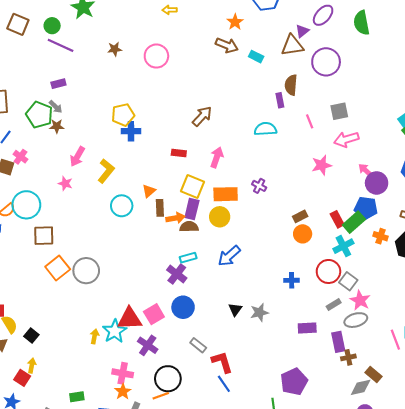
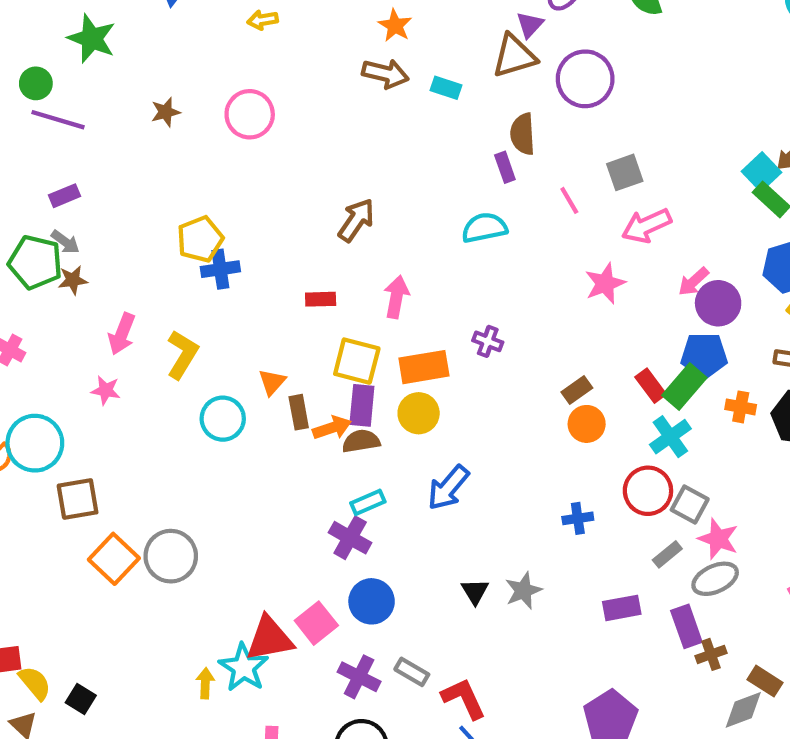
pink arrow: (366, 170) -> (693, 282), turned -77
purple cross: (148, 345) -> (359, 677), moved

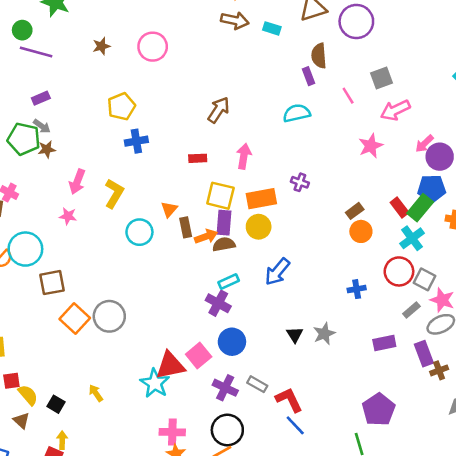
yellow pentagon: (200, 239) -> (121, 106), moved
yellow arrow: (205, 683) -> (96, 393), moved, turned -36

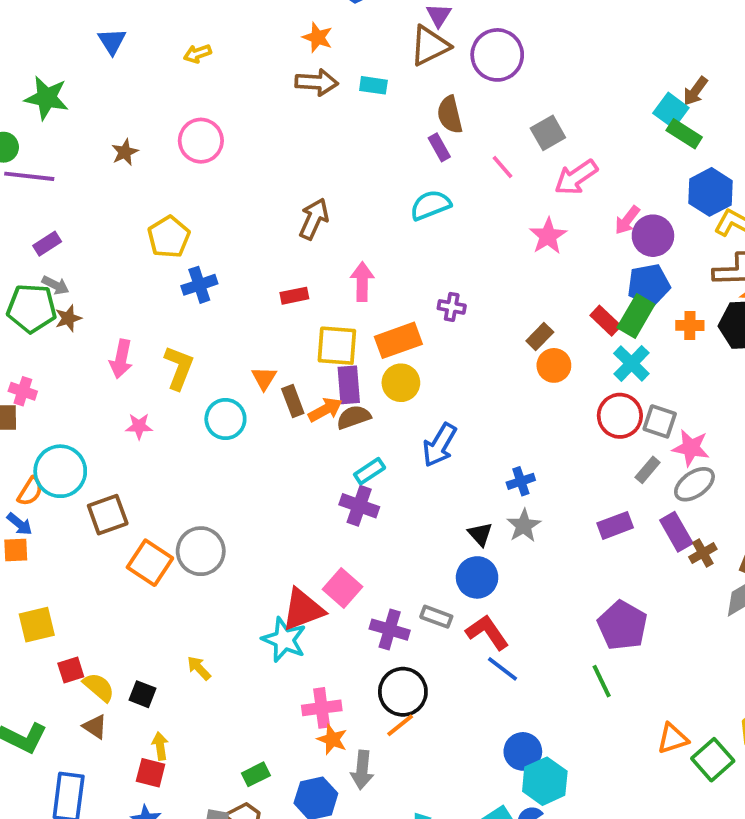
pink star: (68, 216) -> (139, 426), moved
blue cross: (357, 289) -> (521, 481), moved
blue circle: (232, 342) -> (477, 577), moved

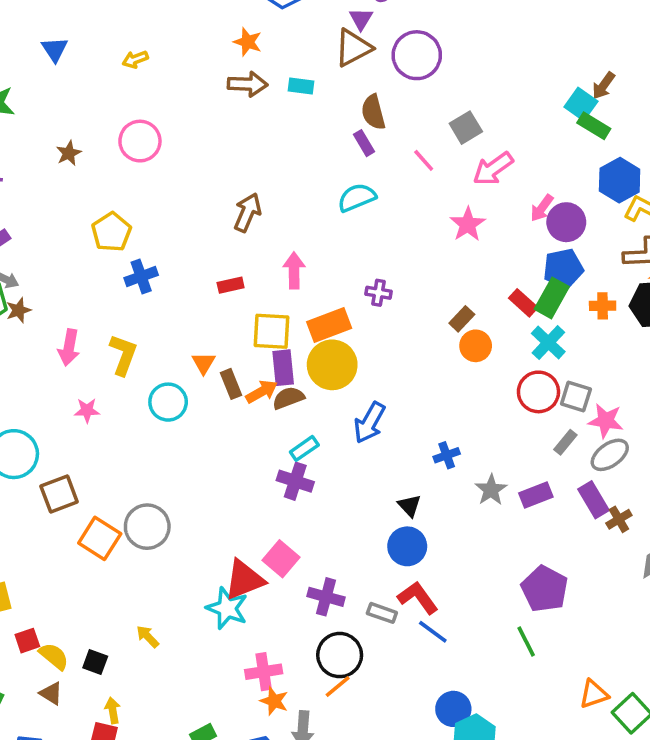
yellow circle: (401, 383) -> (332, 365), size x1.4
gray star: (524, 526) -> (491, 490), moved
gray rectangle: (436, 617) -> (382, 613), moved

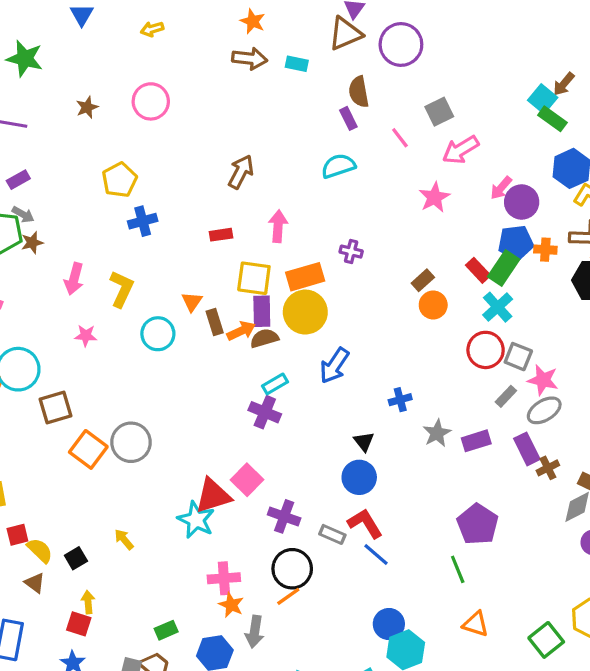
orange cross: (603, 306) -> (545, 250), moved
black square: (95, 662) -> (76, 558), turned 35
orange triangle: (594, 694) -> (476, 624), moved, turned 32

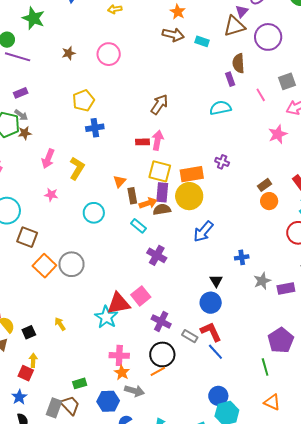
pink arrow: (278, 226) -> (158, 140), moved
cyan circle: (158, 334) -> (94, 213), moved
cyan rectangle: (275, 384) -> (138, 226), moved, turned 63
brown square: (55, 408) -> (27, 237), turned 30
gray arrow: (255, 632) -> (134, 391), turned -90

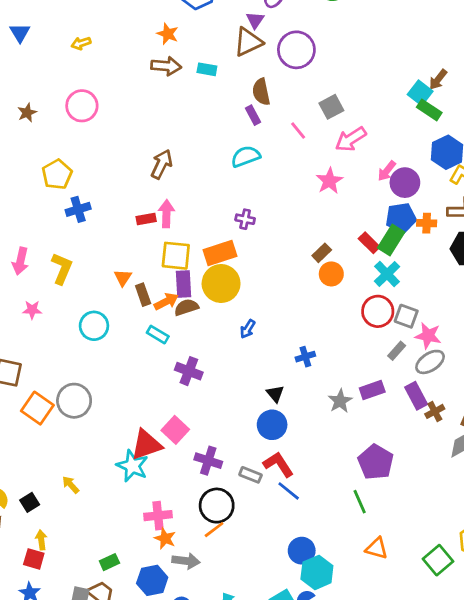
purple cross: (222, 162) -> (245, 219), moved
blue arrow: (203, 231) -> (248, 329), size x0.6
gray star: (262, 281) -> (340, 401), moved

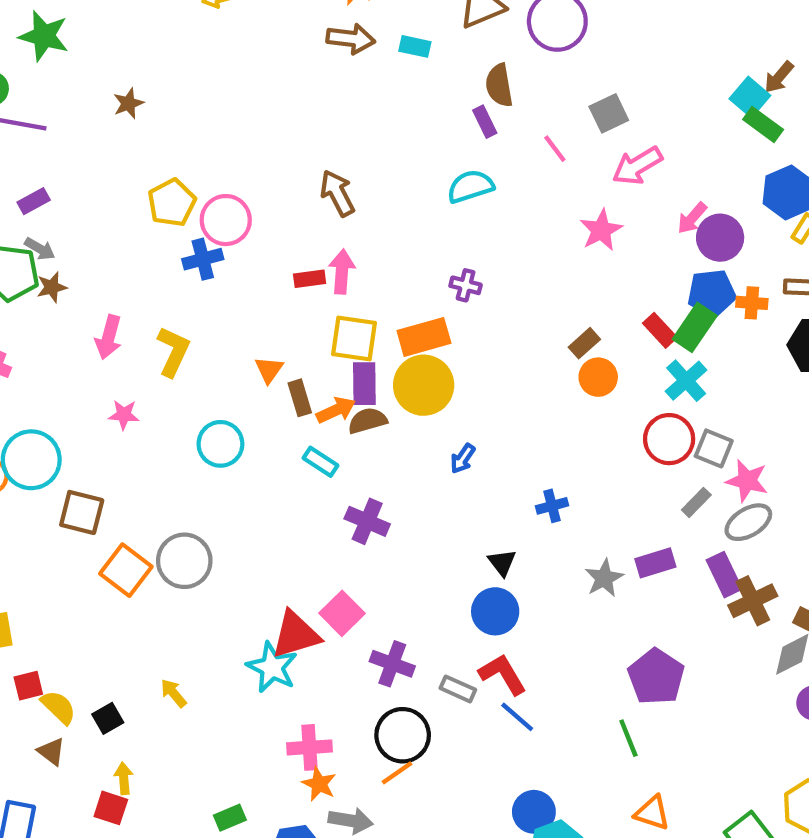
pink circle: (82, 106) -> (226, 220), moved
brown arrow: (162, 164) -> (337, 193), turned -56
brown cross: (435, 411) -> (753, 601), size x1.5

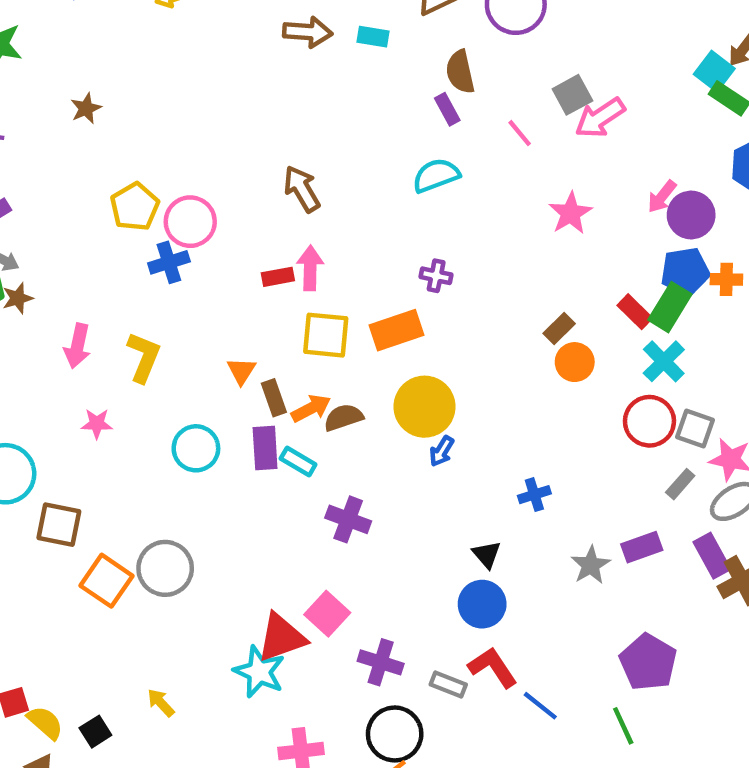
pink arrow: (637, 166) -> (600, 118), moved
purple rectangle: (364, 384) -> (265, 448), moved
yellow circle: (424, 385) -> (425, 407), moved
blue line: (517, 717) -> (540, 706), moved

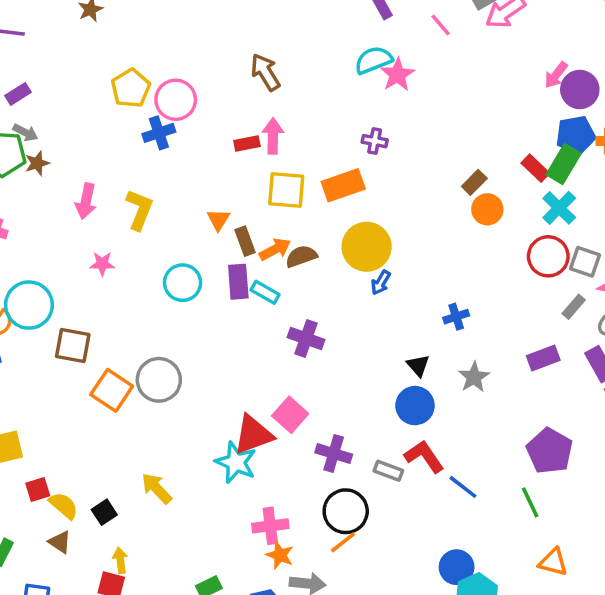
pink star: (570, 213) -> (397, 75), moved
gray star: (591, 565) -> (474, 377), moved
yellow arrow: (161, 703) -> (157, 488), size x1.4

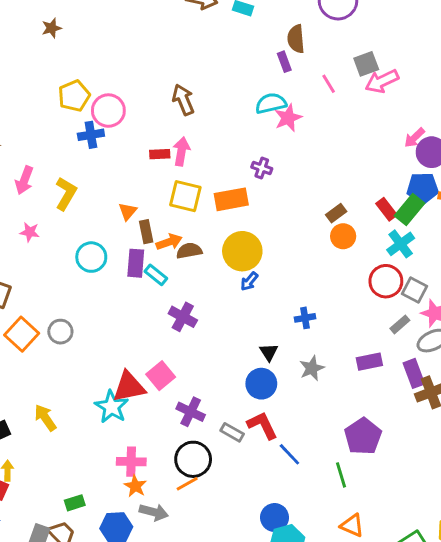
gray circle: (159, 380) -> (60, 332), size x0.7

